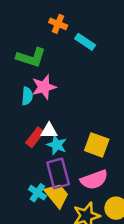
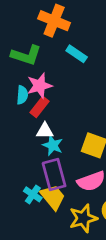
orange cross: (58, 24) -> (54, 21), size x1.6
cyan rectangle: (85, 42) -> (77, 54), moved
red rectangle: (35, 137) -> (39, 107), moved

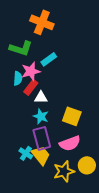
cyan rectangle: (77, 54) -> (49, 59), moved, turned -70
white triangle: (45, 131) -> (41, 97), moved

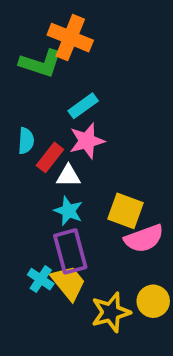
green L-shape: (21, 48) -> (41, 63), moved
pink star: (31, 71) -> (87, 141), moved
pink semicircle: (70, 143) -> (144, 239), moved

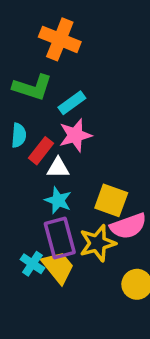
green L-shape: (41, 63) -> (32, 87), moved
yellow star: (111, 312) -> (97, 243), moved

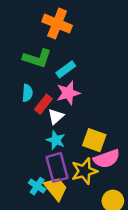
white triangle: (58, 168) -> (56, 117), turned -42

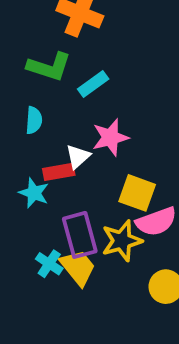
pink star: (68, 93) -> (110, 137), moved
red rectangle: (43, 104) -> (59, 172), moved, turned 42
cyan star: (56, 140) -> (34, 193), moved

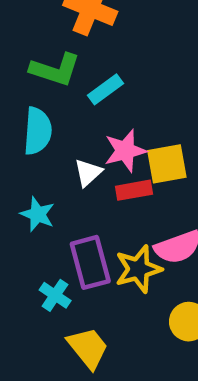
cyan semicircle: (34, 120) -> (38, 131), size x1.5
red rectangle: (59, 172) -> (134, 190), moved
yellow square: (137, 193) -> (167, 164), moved, turned -30
yellow trapezoid: (78, 267) -> (88, 348), moved

